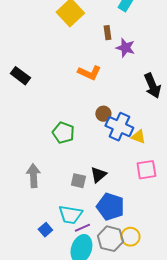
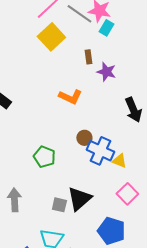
pink square: (146, 170) -> (127, 194), turned -35
black triangle: (98, 175) -> (79, 199), size x1.5
blue pentagon: (110, 207) -> (111, 231), moved

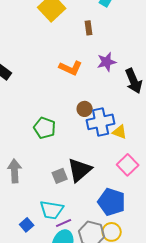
purple star: (106, 72) -> (107, 62), moved, turned -30
blue cross: (100, 151) -> (101, 122), turned -36
gray square: (59, 205) -> (60, 176), turned -35

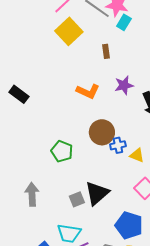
brown circle: (85, 109) -> (102, 132), size x1.6
blue cross: (101, 122) -> (118, 145), size x0.6

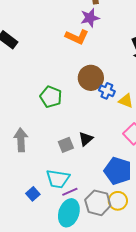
purple star: (124, 85) -> (90, 18), moved
blue cross: (118, 145) -> (107, 91), turned 35
black triangle: (97, 193) -> (86, 139), size x0.6

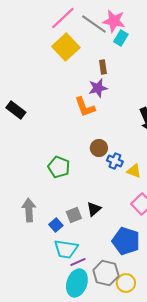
orange L-shape: (77, 37) -> (85, 107), turned 45
brown circle: (91, 78) -> (99, 148), size x0.7
blue square: (33, 194) -> (56, 225), moved
yellow circle: (118, 201) -> (126, 283), moved

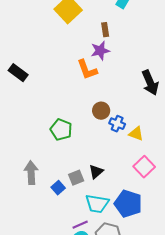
cyan trapezoid: (66, 249) -> (97, 204), moved

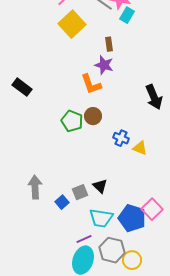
purple star: (100, 51) -> (104, 65), turned 30
brown circle: (101, 111) -> (93, 116), moved
green pentagon: (61, 130) -> (72, 121), moved
pink square: (144, 167) -> (152, 209), moved
black triangle: (96, 172) -> (100, 186), turned -35

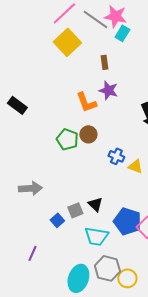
purple star: (104, 65) -> (108, 90), moved
gray arrow: (35, 187) -> (30, 188), moved, turned 90
blue pentagon: (132, 218) -> (127, 221), moved
purple line: (84, 239) -> (32, 253), moved, turned -42

